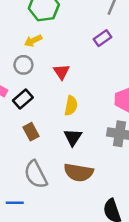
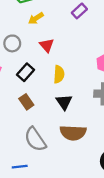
yellow arrow: (33, 41) -> (36, 18), moved
black rectangle: (23, 99) -> (26, 72), moved

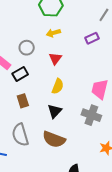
black rectangle: (26, 72) -> (20, 74), moved

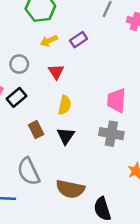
purple rectangle: (92, 38) -> (79, 40), moved
brown rectangle: (23, 101) -> (36, 130), moved
brown semicircle: (54, 139) -> (70, 189), moved

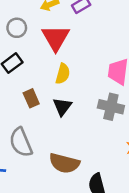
red triangle: (56, 72) -> (56, 38), size x1.6

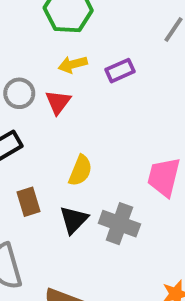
red triangle: (56, 38) -> (58, 102), moved, size x0.6
gray cross: (111, 107) -> (119, 224), moved

